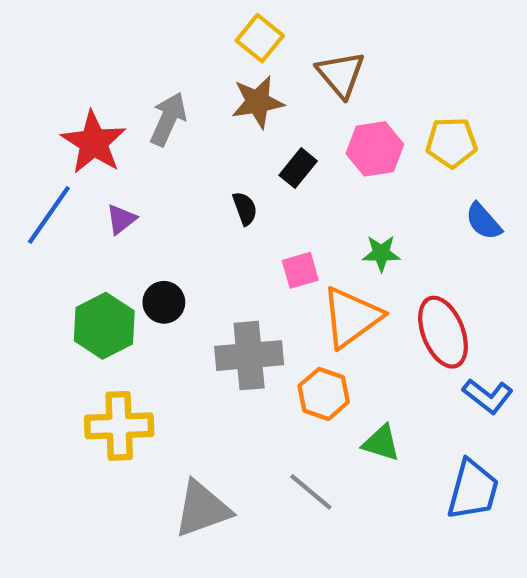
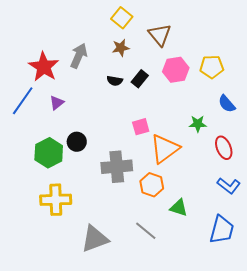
brown star: (258, 102) -> (121, 48), size x0.7
black semicircle: (245, 209) -> (115, 81), moved, turned 119
green star: (381, 253) -> (198, 124), moved
red ellipse: (443, 332) -> (224, 148), moved, size x0.7

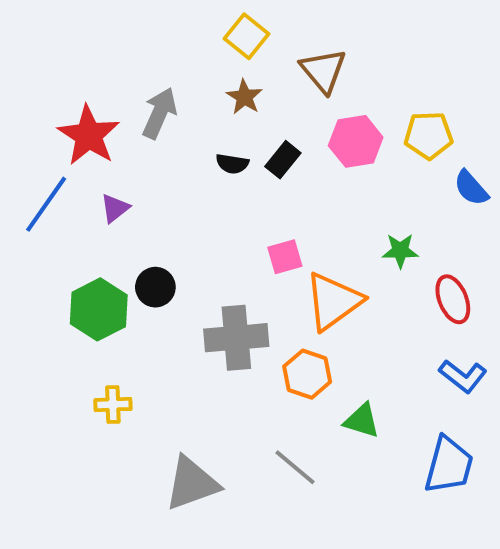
brown star: (121, 48) -> (244, 97), turned -30
blue semicircle: (227, 104) -> (471, 188), moved
yellow cross: (56, 200) -> (113, 404), size x0.6

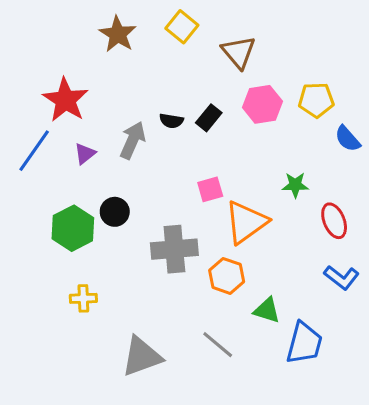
brown star: (244, 97) -> (118, 34), moved, size x1.4
gray arrow: (159, 113) -> (133, 140), moved
blue trapezoid: (449, 465) -> (304, 343), moved

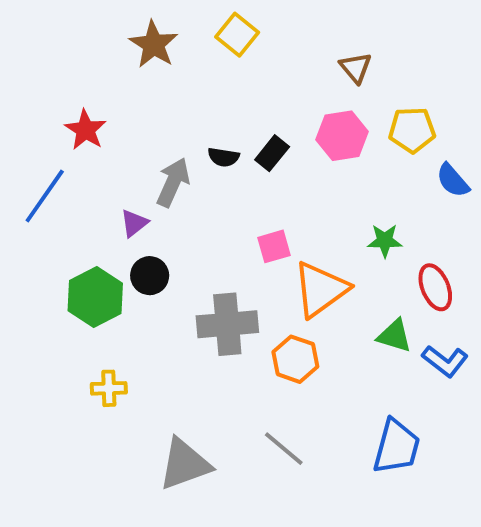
brown triangle: (239, 52) -> (356, 68), moved, size x0.7
red star: (65, 100) -> (86, 130), size x0.7
purple triangle: (85, 154) -> (134, 223), moved
green triangle: (267, 310) -> (394, 336), moved

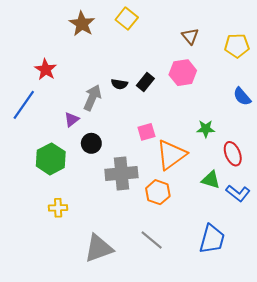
yellow pentagon: (412, 130) -> (237, 46), moved
black circle: (150, 276) -> (91, 143), moved

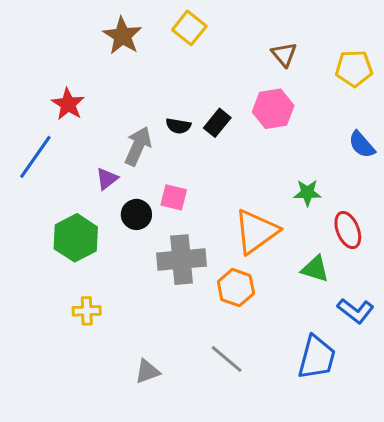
pink square: (146, 132) -> (174, 197), moved, turned 30
blue L-shape: (238, 193) -> (356, 311), moved
gray triangle: (99, 248) -> (147, 371), size x0.6

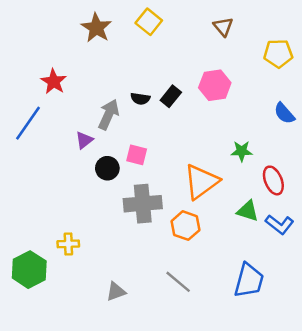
brown triangle: (284, 54) -> (223, 27), moved
green hexagon: (76, 238) -> (29, 270), moved
blue L-shape: (356, 311) -> (279, 224), moved

